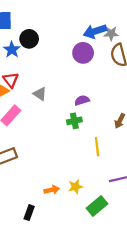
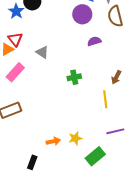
purple semicircle: (82, 100) -> (94, 41), moved
yellow line: (97, 147) -> (105, 99), moved

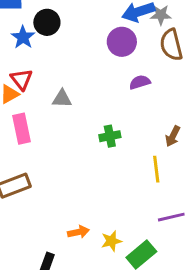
gray triangle: (42, 52) -> (62, 99), turned -32
pink rectangle: (15, 72) -> (21, 129), turned -54
yellow star: (75, 138) -> (111, 241), moved

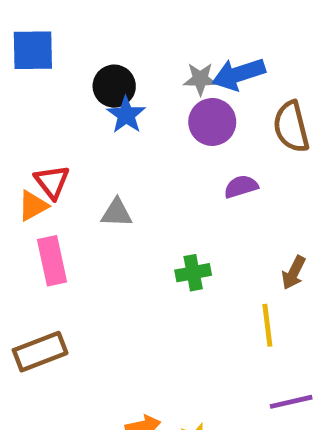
gray star: (161, 15) -> (200, 79), moved
black circle: (47, 22) -> (114, 86), moved
blue star: (23, 37) -> (126, 115), moved

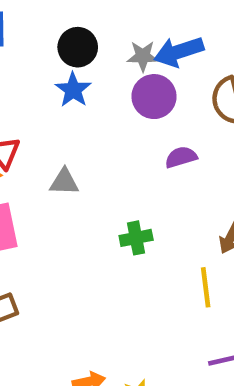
black circle: (114, 86) -> (78, 47), moved

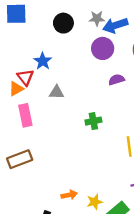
gray star: (143, 56) -> (97, 18), moved
blue star: (73, 90) -> (43, 61), moved

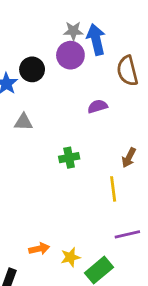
black circle: (63, 23) -> (32, 69), moved
blue arrow: (115, 25) -> (96, 40), turned 95
purple circle: (103, 48) -> (70, 55), moved

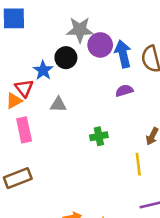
gray star: (73, 31) -> (80, 30), moved, size x1.5
blue arrow: (96, 40) -> (123, 54), moved

